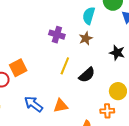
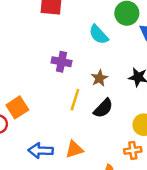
cyan semicircle: (89, 16) -> (99, 35), turned -54
brown star: (86, 38) -> (99, 78), moved
blue arrow: (34, 104) -> (41, 151), turned -30

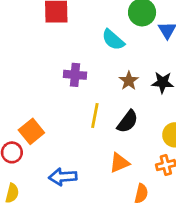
brown star: (99, 78) -> (129, 81), moved
orange triangle: (74, 149) -> (119, 163), moved

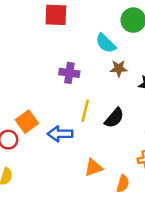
brown star: (129, 81) -> (119, 68), moved, turned 30
orange triangle: (119, 163) -> (93, 168), moved
blue arrow: (63, 177) -> (60, 134), moved

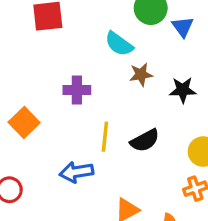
black semicircle: (114, 118) -> (145, 140), turned 30
orange square: (27, 122) -> (24, 122), moved

